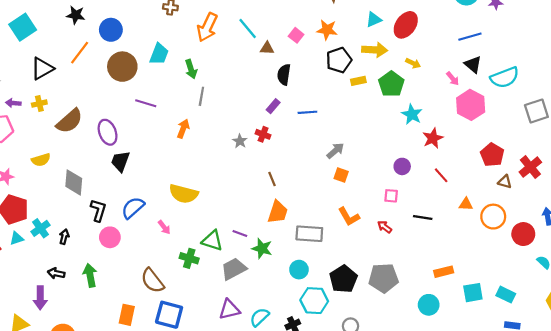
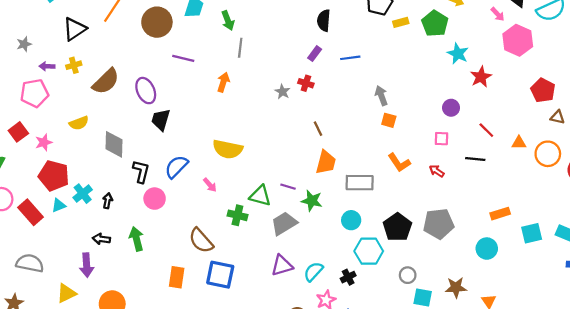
gray arrow: (335, 151) -> (381, 96), turned -66
red line: (441, 175) -> (486, 130), moved

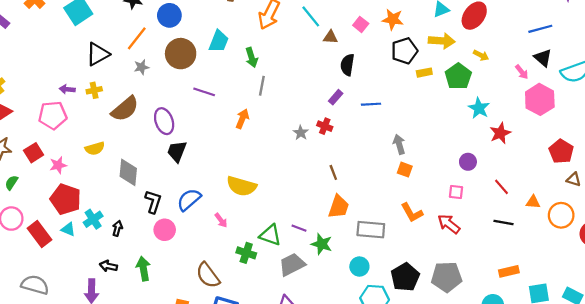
gray star: (24, 44) -> (141, 67), moved
black line: (475, 159) -> (504, 223), moved
red arrow: (437, 171) -> (449, 224), size x1.5
cyan triangle: (59, 205) -> (68, 229), turned 40

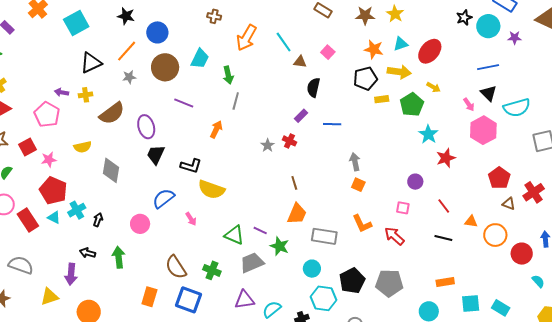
orange star: (393, 19) -> (374, 49), moved
pink pentagon: (53, 115) -> (47, 115), turned 30
black L-shape: (153, 202) -> (191, 166), moved, turned 85
green cross: (246, 253) -> (212, 270), moved

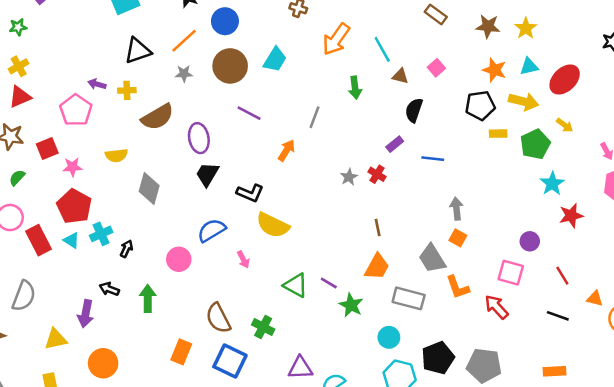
green arrow: (228, 75) -> (355, 88), moved
pink square: (403, 208) -> (511, 273), size x1.5
gray trapezoid: (252, 263) -> (432, 259), moved, turned -105
gray semicircle: (21, 265) -> (24, 296), turned 85

